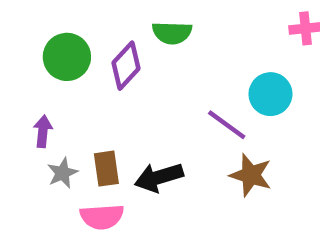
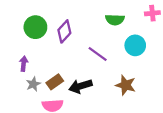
green semicircle: (172, 33) -> (115, 20), moved
purple line: (227, 125) -> (98, 54), moved
brown rectangle: (106, 169) -> (55, 82), turned 63

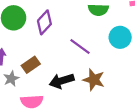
brown rectangle: (55, 82) -> (31, 65), moved
brown star: (126, 85) -> (94, 80), moved

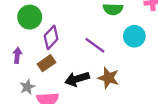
purple diamond: (44, 22) -> (51, 37), moved
gray star: (11, 79) -> (27, 87), moved

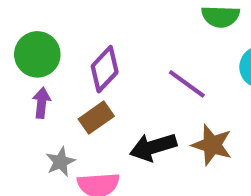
green circle: (30, 17) -> (37, 54), moved

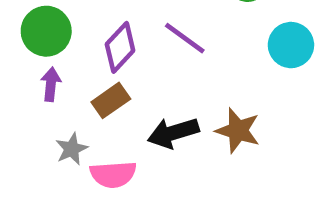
purple line: (187, 84) -> (185, 38), moved

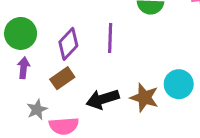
purple line: (185, 38) -> (110, 38), turned 56
cyan circle: (291, 45) -> (179, 84), moved

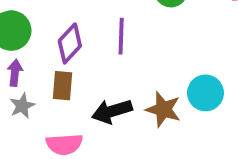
brown rectangle: (62, 78) -> (62, 86), turned -50
gray star: (37, 110) -> (22, 106), moved

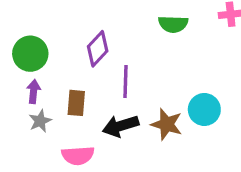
purple line: (121, 36) -> (126, 82), moved
purple diamond: (70, 43) -> (98, 49), moved

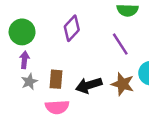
purple line: (126, 82) -> (120, 44), moved, turned -35
brown rectangle: (76, 103) -> (56, 79), moved

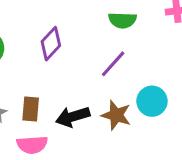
purple line: (120, 44) -> (113, 64), turned 75

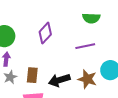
purple line: (113, 64) -> (85, 46), turned 36

